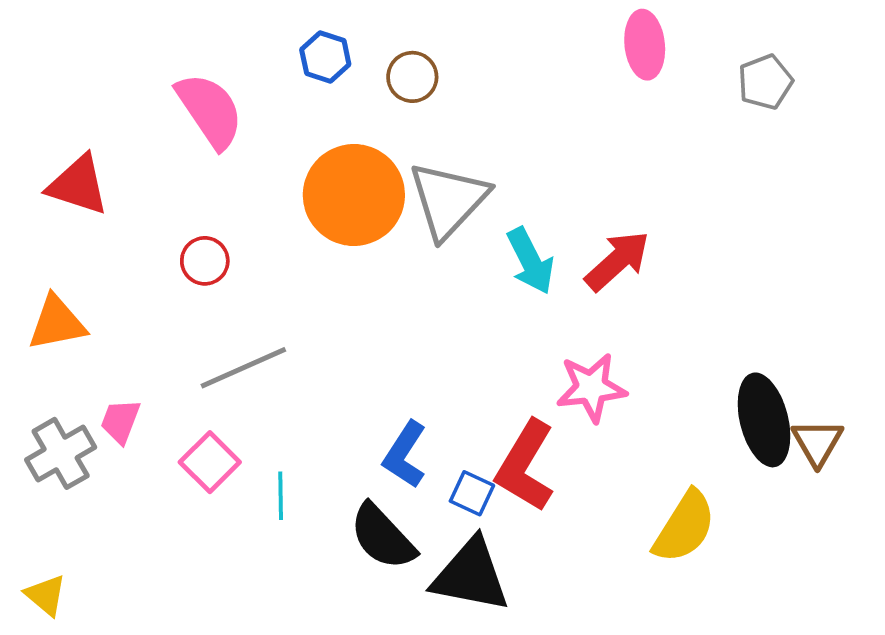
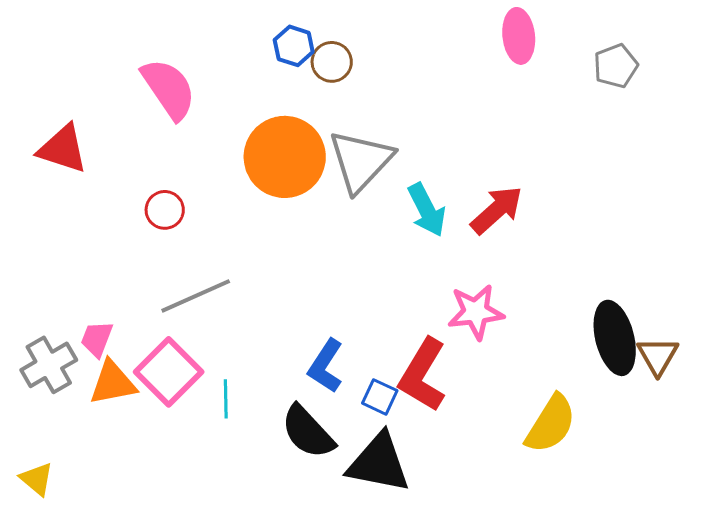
blue hexagon: (325, 57) -> (294, 46), moved
orange triangle: (57, 323) -> (113, 383), moved
pink square: (210, 462) -> (169, 372), size x1.4

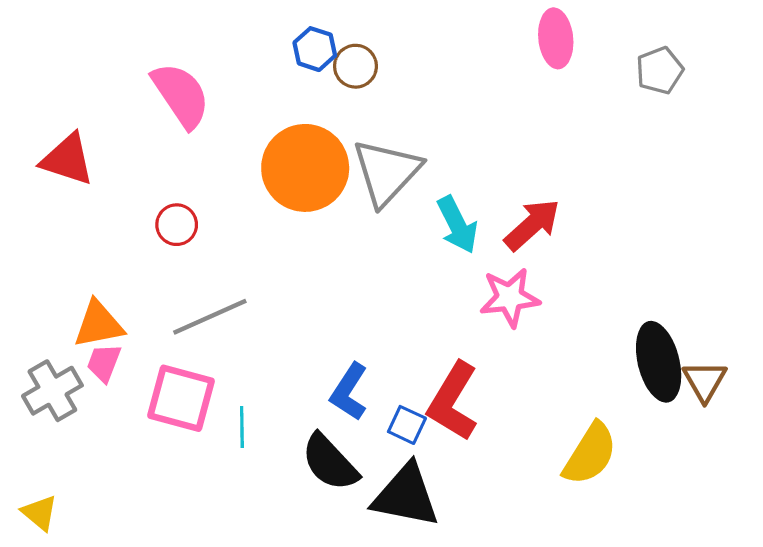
pink star: (476, 312) -> (510, 298), moved
pink square: (169, 372) -> (181, 398), turned -30
orange triangle: (113, 383) -> (98, 324), moved

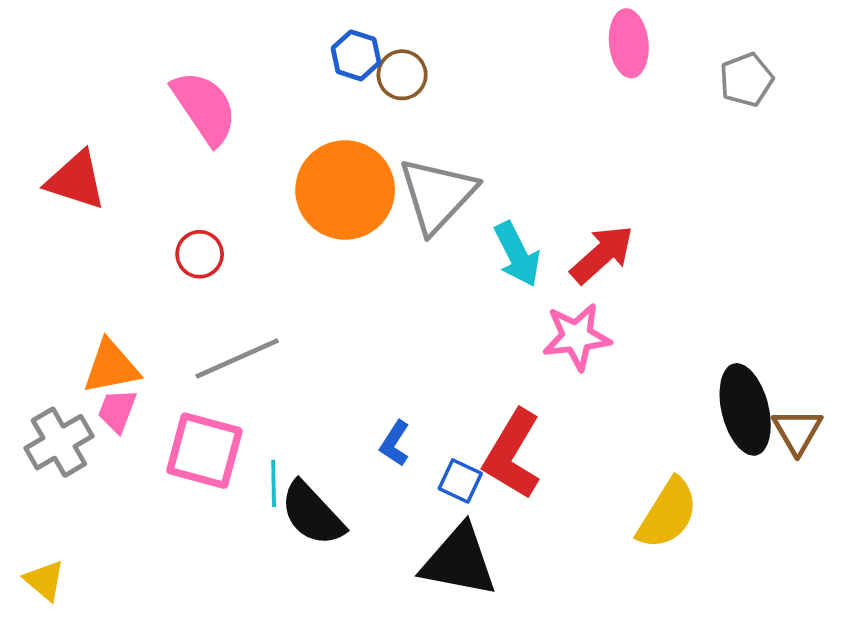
blue L-shape: (349, 392) -> (395, 443), size x0.7
black semicircle: (330, 462) -> (312, 514), moved

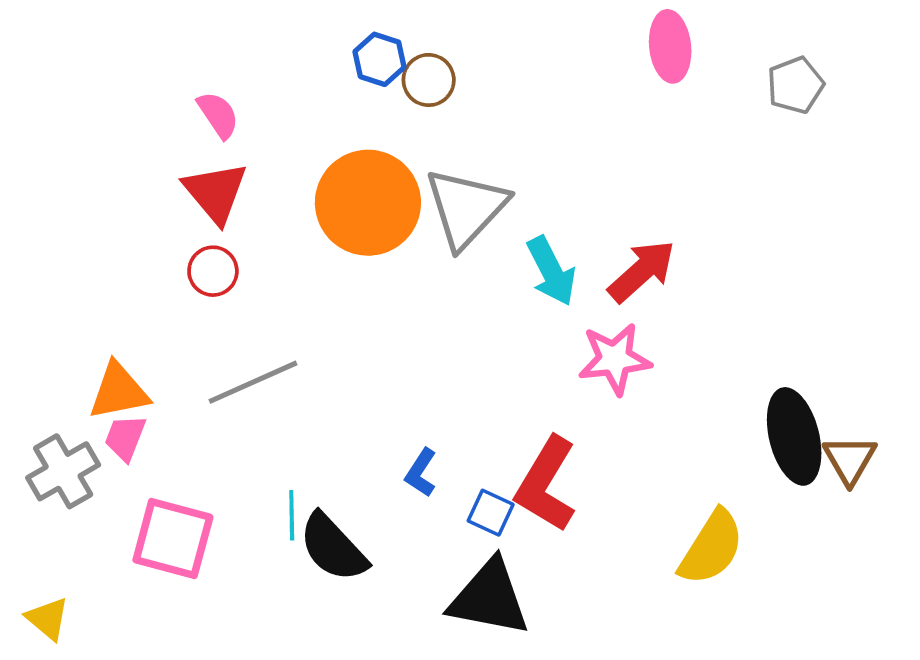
pink semicircle: (204, 108) -> (218, 115), size x0.6
red triangle: (76, 180) -> (216, 192), moved, turned 32
pink square: (204, 451) -> (173, 538), moved

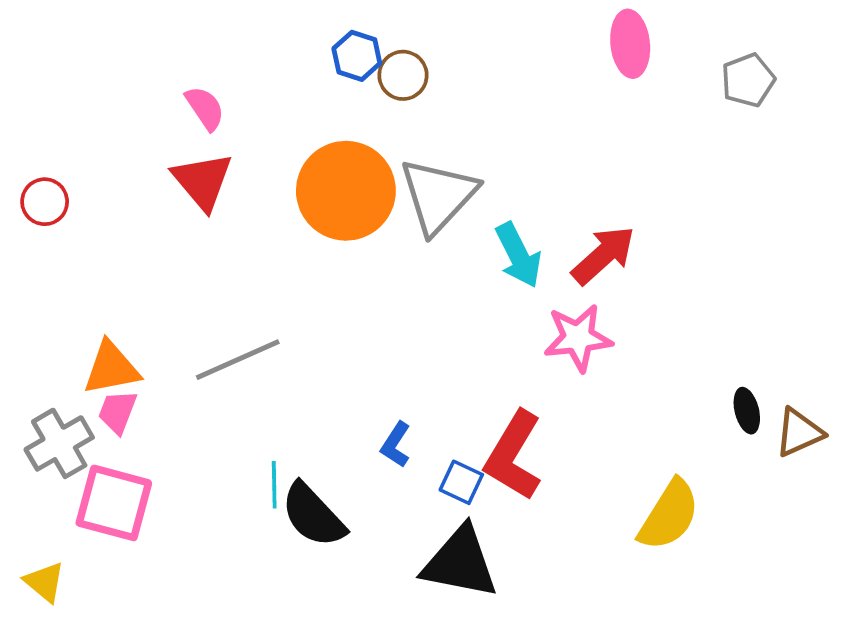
red circle: (213, 271) -> (45, 202), moved
black ellipse: (794, 436) -> (747, 411), size x0.5
brown triangle: (850, 460) -> (799, 433), turned 36
pink square: (173, 538) -> (114, 503), moved

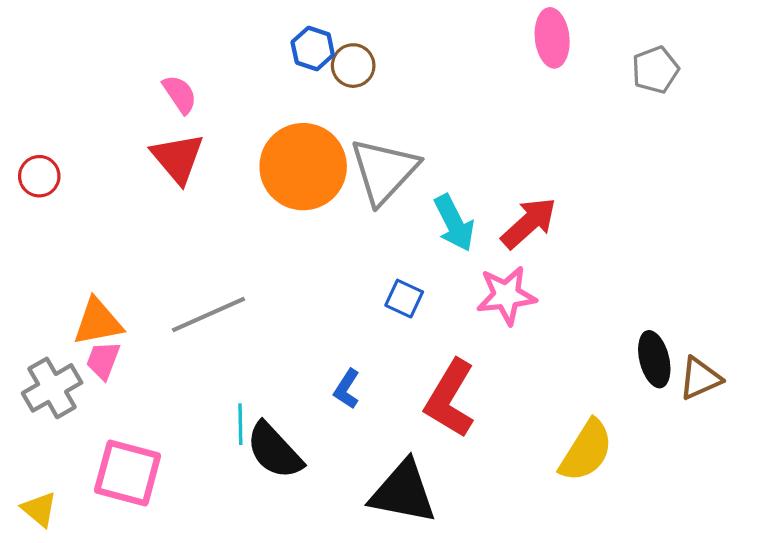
black ellipse: (747, 411) -> (654, 359), size x1.4
blue square: (461, 482) -> (404, 299), moved
pink square: (114, 503) -> (128, 473), moved

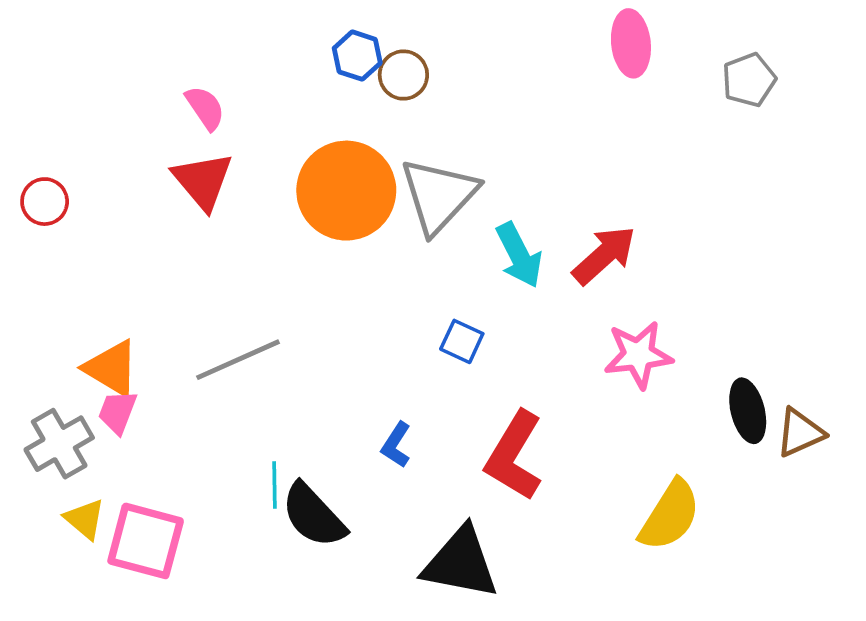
pink star: (506, 295) -> (638, 355), moved
orange triangle: (98, 322) -> (111, 368), turned 42
yellow triangle: (39, 509) -> (85, 519), moved

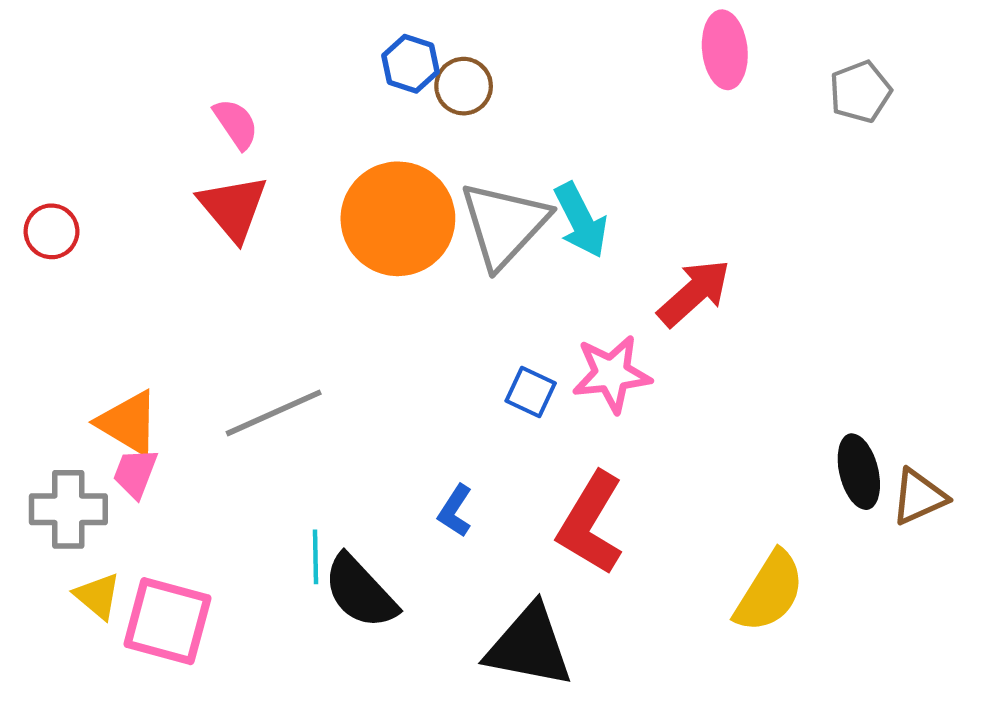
cyan arrow: (519, 255) -> (581, 220), moved
pink star: (638, 355) -> (612, 374), moved
gray cross: (59, 444) -> (68, 509), turned 30

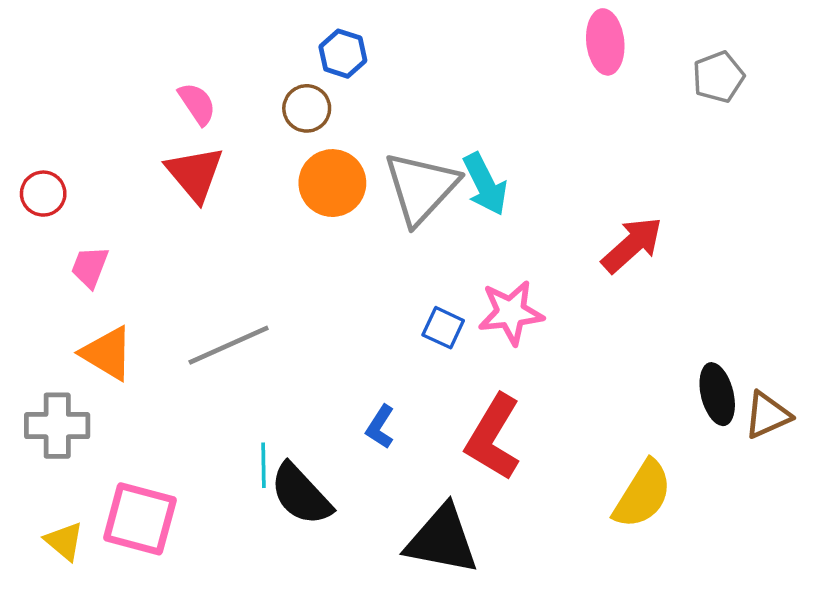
brown circle: (464, 86) -> (307, 108), moved
orange circle: (398, 219) -> (332, 183), size x0.7
red arrow: (694, 293) -> (632, 245), moved
pink trapezoid: (135, 473) -> (90, 267), moved
yellow triangle: (98, 596) -> (64, 541), moved

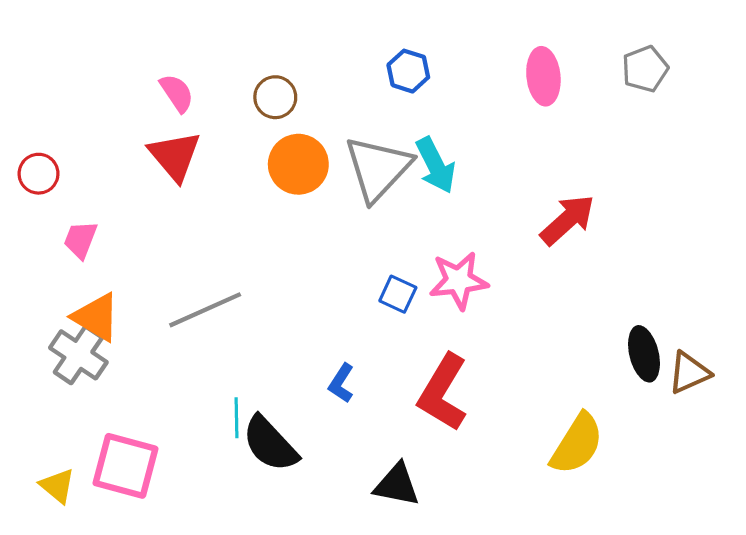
pink ellipse: (605, 42) -> (543, 76), moved
blue hexagon: (343, 54) -> (408, 71), moved
gray cross: (57, 426) -> (78, 355), moved, turned 34
black triangle: (442, 540) -> (397, 485), size x0.7

